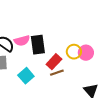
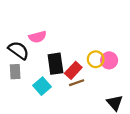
pink semicircle: (22, 41) -> (38, 37), moved
black rectangle: (38, 45) -> (55, 64), moved

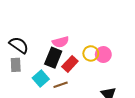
pink semicircle: (38, 37) -> (61, 42), moved
black rectangle: (55, 64) -> (53, 58), turned 30
brown line: (77, 83) -> (61, 85), moved

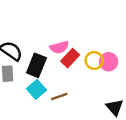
black rectangle: (53, 58) -> (36, 65), moved
red rectangle: (70, 64) -> (70, 58), moved

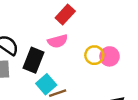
red rectangle: (70, 58) -> (65, 15), moved
cyan square: (36, 89) -> (46, 84), moved

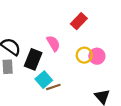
red rectangle: (65, 15) -> (79, 21), moved
pink semicircle: (58, 41) -> (53, 43), turned -105

